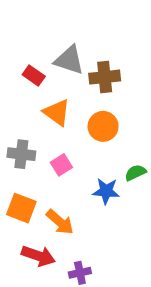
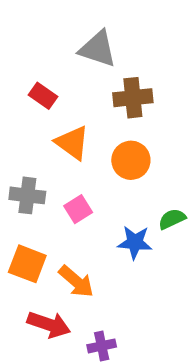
gray triangle: (69, 60) -> (98, 49), moved

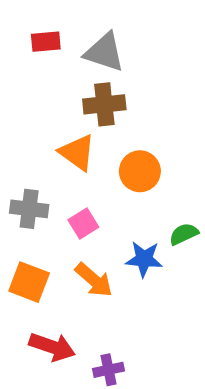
red rectangle: (43, 96) -> (46, 42), moved, turned -40
brown cross: (133, 98) -> (104, 104), moved
orange arrow: (76, 281) -> (94, 280), moved

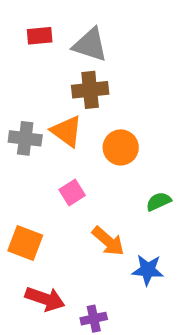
gray cross: (29, 209) -> (25, 138), moved
blue star: (144, 259) -> (148, 270), moved
orange arrow: (94, 280) -> (108, 241), moved

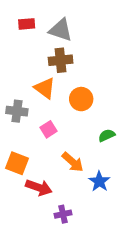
gray cross: (25, 138) -> (17, 111), moved
blue star: (148, 270) -> (99, 181), turned 30
red arrow: (45, 299) -> (39, 187), moved

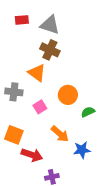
brown cross: (61, 60) -> (50, 50), turned 30
orange circle: (81, 99) -> (68, 95), moved
blue star: (99, 181) -> (82, 150), turned 30

